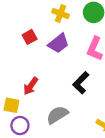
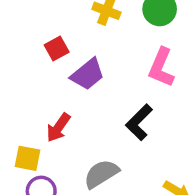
purple trapezoid: (58, 43) -> (88, 74), moved

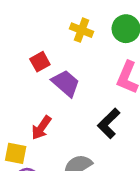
purple trapezoid: (88, 74) -> (66, 83), turned -100

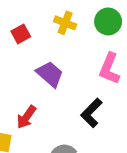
red square: (40, 62) -> (21, 34), moved

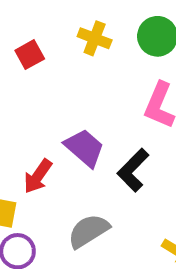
purple trapezoid: (50, 74) -> (84, 148), moved

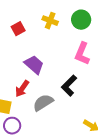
purple trapezoid: (84, 148) -> (34, 65), moved
gray semicircle: (88, 231) -> (43, 103), moved

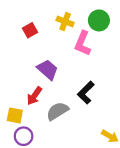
pink L-shape: (82, 54) -> (83, 43), moved

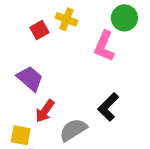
yellow cross: (65, 22) -> (66, 19), moved
purple trapezoid: (48, 70) -> (30, 79), moved

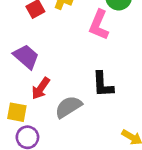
black L-shape: (108, 107) -> (103, 84), turned -48

